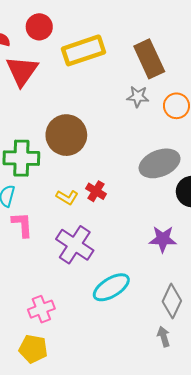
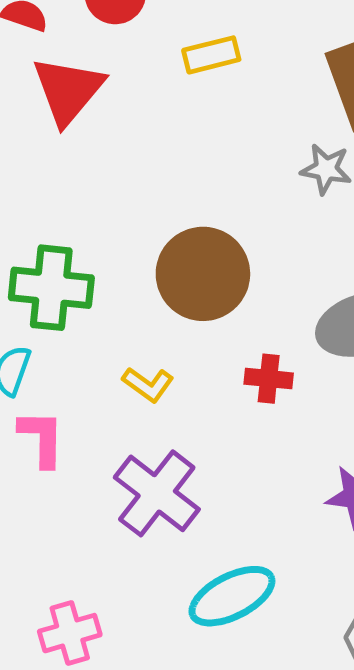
yellow rectangle: (84, 50) -> (211, 55), size x0.6
brown circle: (66, 135) -> (203, 274), moved
red cross: (96, 191) -> (269, 379), moved, turned -30

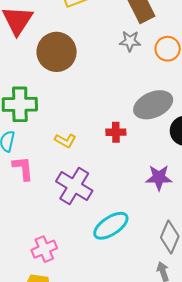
brown circle: (203, 274) -> (57, 52), moved

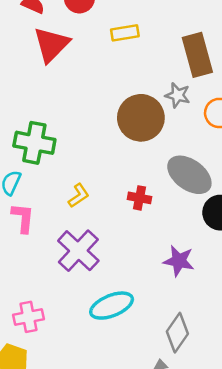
brown circle: (57, 52) -> (141, 118), moved
gray ellipse: (153, 105) -> (189, 175), turned 48
yellow L-shape: (65, 141) -> (79, 196), turned -75

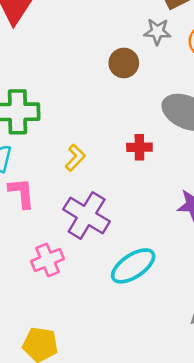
brown circle: (141, 118) -> (124, 63), size x0.6
pink cross: (29, 317) -> (47, 260), moved

